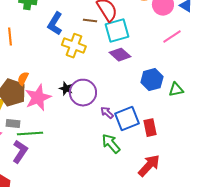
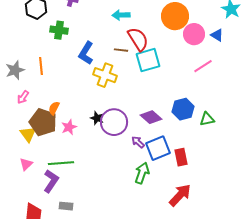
purple diamond: (120, 55) -> (151, 117), moved
pink star: (38, 98) -> (69, 127), size x0.6
gray rectangle: (13, 124) -> (66, 206), moved
green arrow: (111, 144) -> (142, 173), turned 60

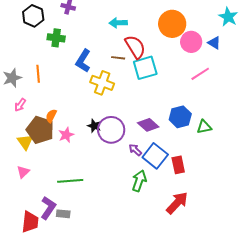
blue square: (158, 148) -> (155, 156), turned -30
green line: (61, 163) -> (70, 181), moved
purple L-shape: (51, 181) -> (48, 208), moved

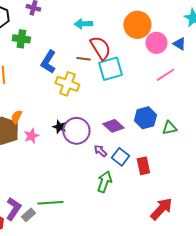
blue square: (155, 156) -> (120, 157), size x0.7
green line: (70, 181) -> (50, 203), moved
red arrow: (177, 203) -> (161, 209), moved
gray rectangle: (63, 214) -> (28, 215), turned -48

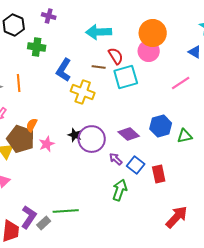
cyan arrow: (83, 24) -> (99, 32), size x1.4
pink circle: (156, 43) -> (149, 51), moved
red semicircle: (100, 48) -> (116, 56), size x0.7

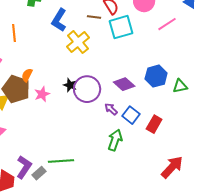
pink line: (181, 83) -> (167, 24), moved
yellow cross: (83, 92) -> (78, 42), turned 30
red rectangle: (159, 174) -> (154, 124), turned 42

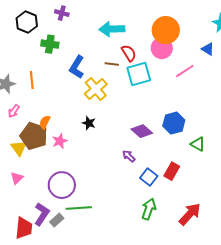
black star: (70, 85) -> (89, 123), moved
green triangle: (180, 86) -> (198, 144), moved, turned 42
purple circle: (87, 89) -> (62, 185), moved
blue square: (131, 115) -> (149, 177), moved
green arrow: (115, 140) -> (149, 209), moved

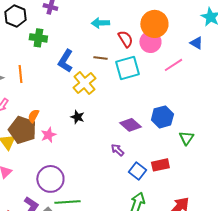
cyan arrow: (112, 29) -> (100, 23), size x0.7
red semicircle: (129, 53) -> (125, 39), moved
green triangle: (198, 144) -> (186, 138), turned 35
red rectangle: (172, 171) -> (160, 165), turned 48

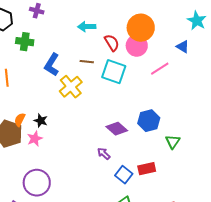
cyan square: (127, 68) -> (114, 72), turned 35
black star: (77, 117) -> (41, 121), moved

